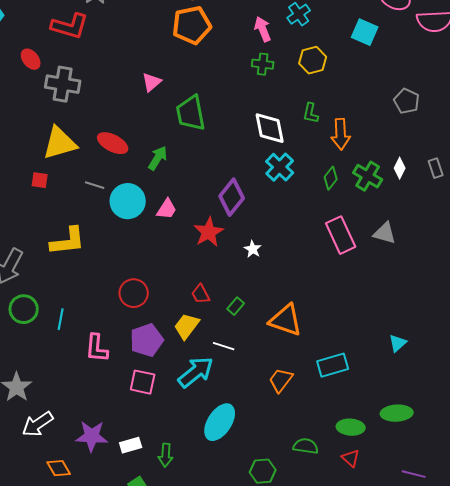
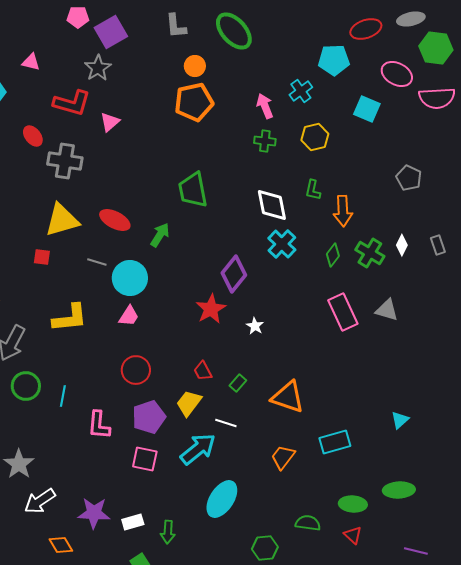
pink triangle: (152, 82) -> (110, 122), moved
pink trapezoid: (167, 209) -> (129, 316), moved

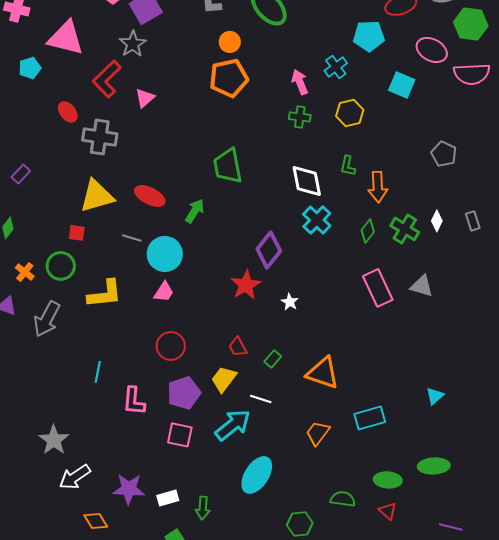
pink triangle: (31, 62) -> (66, 38), size x2.0
red L-shape: (72, 103) -> (107, 79), turned 120
green circle: (26, 386) -> (61, 266), moved

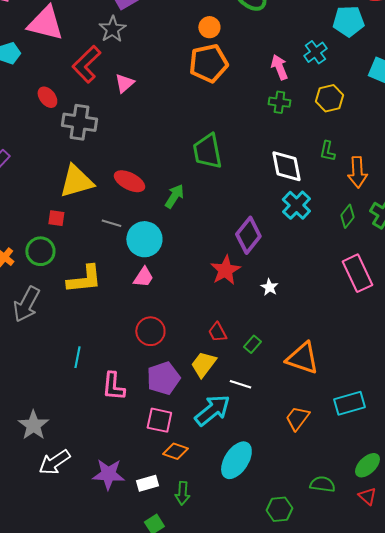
green ellipse: (388, 480) -> (367, 465), turned -48
orange diamond: (96, 521) -> (175, 451), moved, turned -40

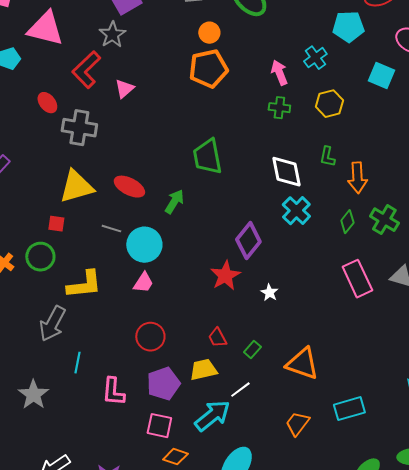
gray arrow: (26, 304) -> (52, 324), moved
yellow trapezoid: (203, 364) -> (203, 370), turned 40
white line: (240, 384) -> (240, 390), turned -55
gray star: (33, 425) -> (33, 395), moved

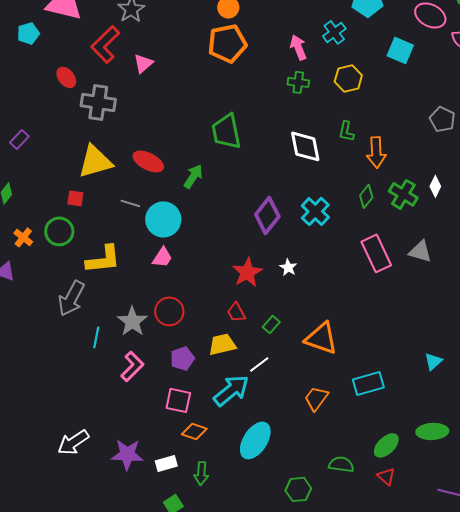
cyan cross: (296, 211) -> (315, 211), moved
red star: (225, 276) -> (247, 272), moved
purple pentagon: (163, 384) -> (182, 358), size x0.7
pink L-shape: (113, 392) -> (132, 366), turned -140
gray star: (33, 395) -> (132, 321), moved

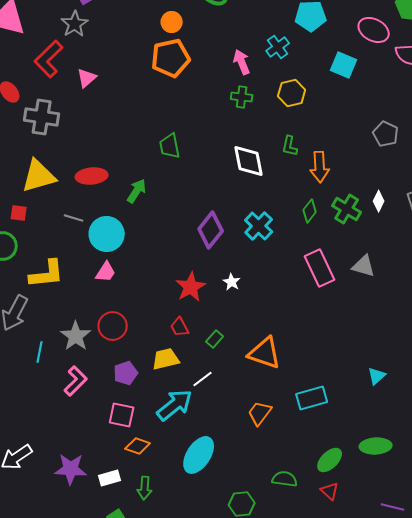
green trapezoid: (226, 131) -> (170, 146), size x0.7
red ellipse: (148, 161) -> (92, 176), turned -32

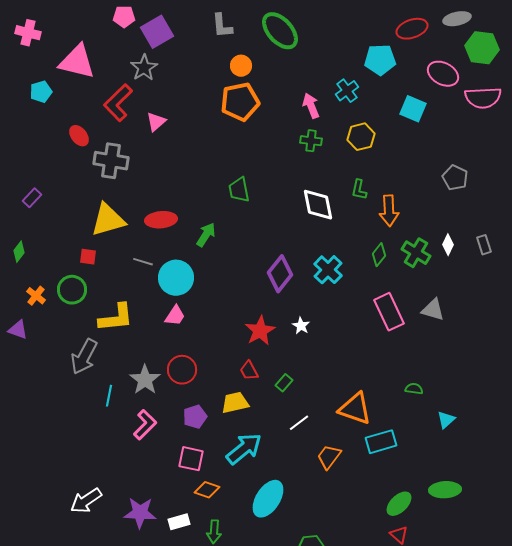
orange triangle: (265, 353) -> (355, 409), moved
white line: (203, 379) -> (299, 423), moved
green semicircle: (285, 479) -> (414, 389), moved, size x0.7

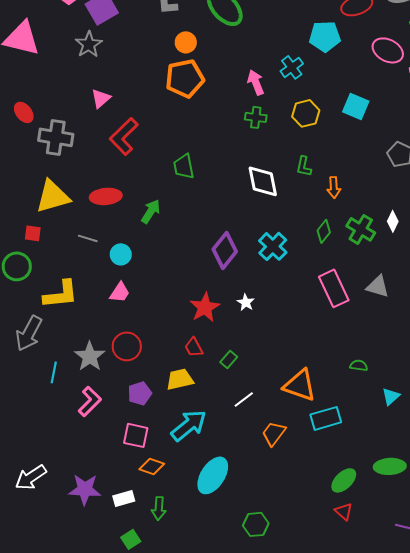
red L-shape: (118, 103) -> (124, 136), moved
cyan square: (413, 109) -> (356, 106), moved
orange arrow: (389, 211) -> (334, 187), size x0.7
cyan circle: (176, 278) -> (121, 254), size x0.6

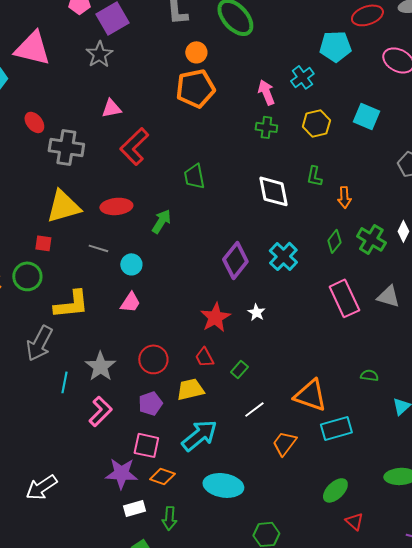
pink triangle: (101, 98) -> (111, 108), turned 30
red circle: (127, 346) -> (153, 359), moved
cyan ellipse: (213, 475) -> (223, 485), turned 66
green ellipse: (344, 480) -> (335, 490), moved
purple star: (85, 489) -> (121, 473), moved

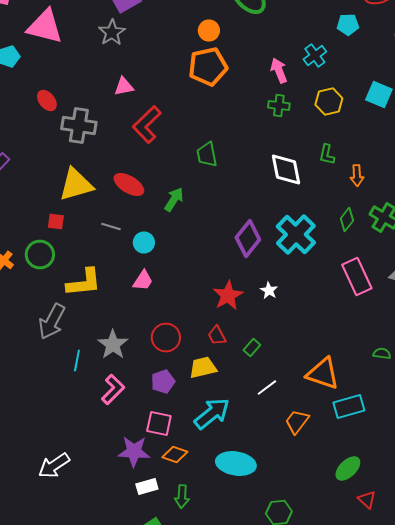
cyan pentagon: (335, 46) -> (348, 24), size x0.7
red ellipse: (116, 206) -> (129, 184), turned 36
cyan cross: (283, 256) -> (296, 234), size x1.4

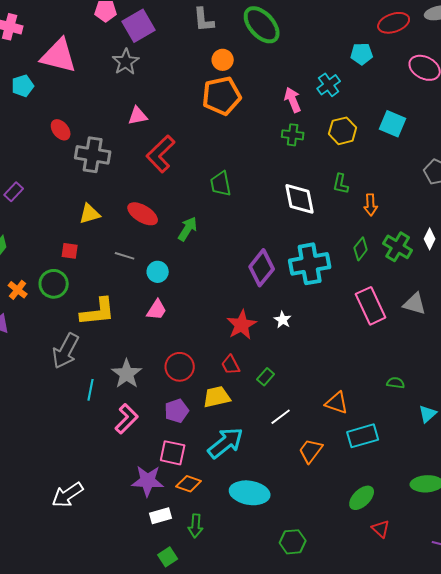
yellow triangle: (76, 184) -> (90, 214), size x0.6
cyan cross: (296, 234) -> (310, 264), turned 36
orange triangle: (323, 374) -> (337, 403), size x0.7

